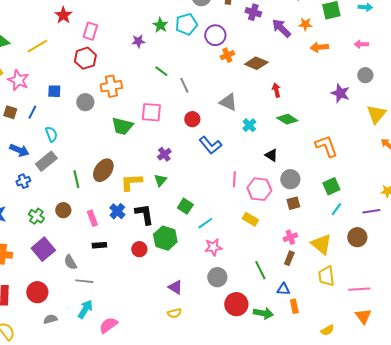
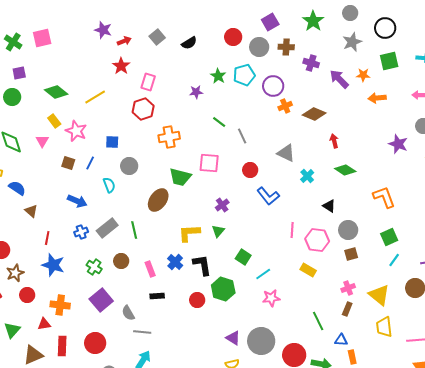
gray circle: (85, 102) -> (129, 166), moved
gray rectangle: (46, 161) -> (107, 228), moved
brown ellipse: (103, 170) -> (158, 200), moved
gray circle: (217, 277) -> (261, 341), moved, size x1.4

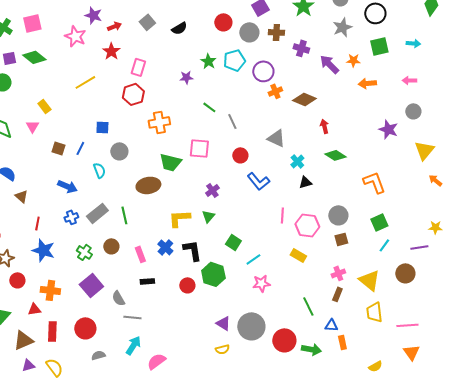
green diamond: (56, 92) -> (34, 57), moved
pink star: (76, 131) -> (75, 36), moved
brown ellipse: (158, 200) -> (148, 185), turned 45
black triangle: (329, 206) -> (305, 182), moved, turned -48

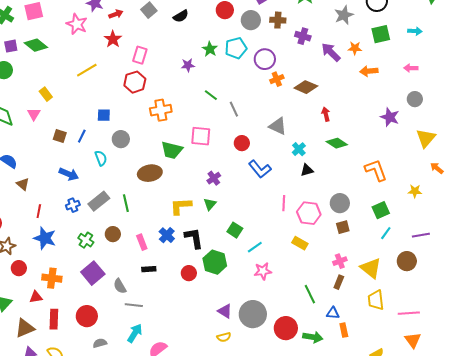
yellow star: (435, 227) -> (415, 191), moved

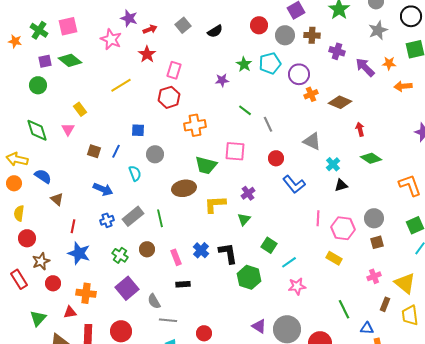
yellow L-shape: (181, 206) -> (215, 204), moved
red circle: (189, 273) -> (204, 333), moved
brown rectangle: (339, 282) -> (385, 304), moved

